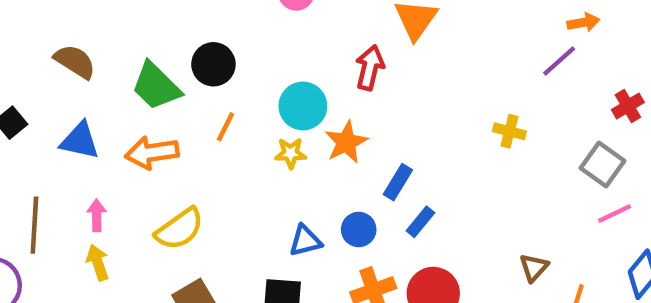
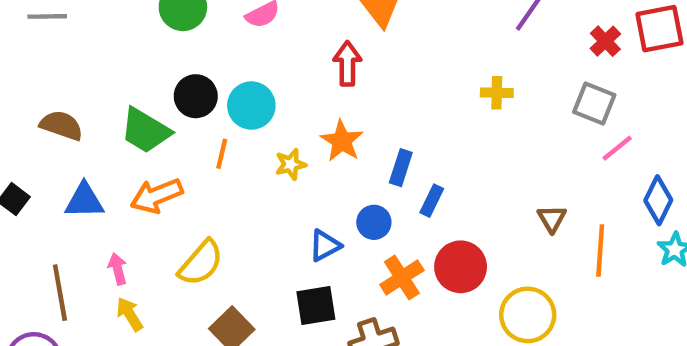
cyan circle: (303, 106) -> (251, 106), moved

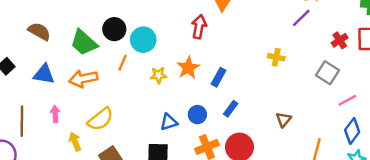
pink line: (617, 148) -> (347, 100), moved
blue rectangle: (401, 168) -> (219, 77), moved
brown triangle: (552, 219) -> (284, 120), moved
yellow arrow: (130, 314) -> (75, 142), moved

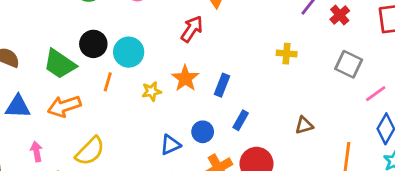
red arrow: (199, 27) -> (192, 29), turned 30
red cross: (340, 40) -> (340, 15), moved
brown triangle: (284, 120) -> (304, 125), turned 42

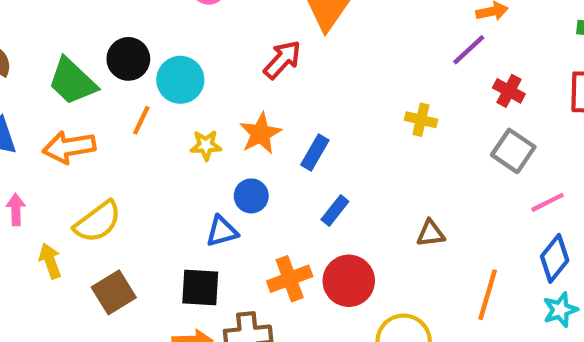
red cross: (340, 15) -> (509, 91), moved, turned -30
blue circle: (203, 132) -> (251, 196), moved

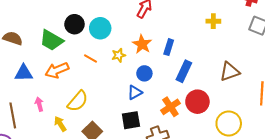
orange line: (141, 120) -> (90, 58), moved, turned -72
blue rectangle: (335, 210) -> (184, 71), size x1.5
brown triangle: (431, 233) -> (230, 72), size x1.5

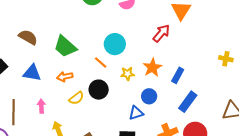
black circle: (74, 24) -> (99, 90), moved
orange line: (90, 58) -> (101, 63), moved
orange arrow: (57, 70) -> (65, 77), size x0.7
yellow semicircle: (78, 101) -> (76, 98), moved, size x0.7

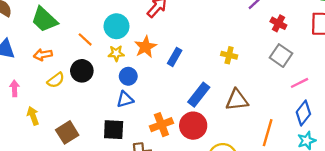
cyan circle: (115, 44) -> (116, 26), moved
yellow cross: (226, 59) -> (229, 55), moved
blue circle: (149, 96) -> (128, 76), moved
blue rectangle: (188, 102) -> (199, 95), moved

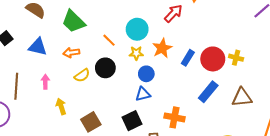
orange cross: (161, 125) -> (174, 117), turned 30
red circle: (193, 126) -> (213, 59), moved
black square: (114, 130) -> (132, 121), turned -30

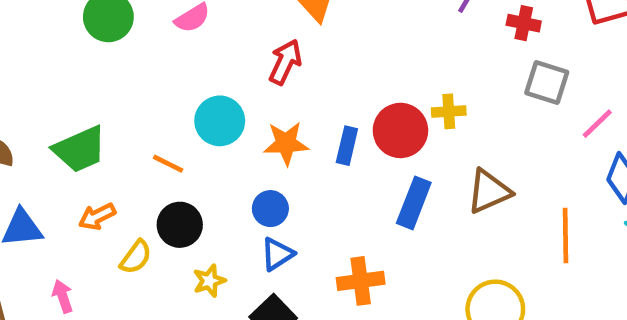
green trapezoid: (73, 22) -> (80, 149), turned -50
orange star: (162, 48) -> (286, 143), turned -30
yellow star: (136, 53) -> (209, 281), moved

